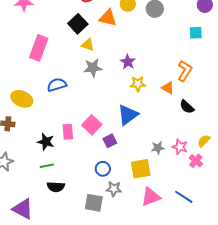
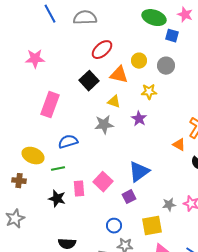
yellow triangle: (88, 45) -> (114, 102), moved
yellow star: (138, 84) -> (149, 92), moved
purple square: (110, 141) -> (129, 197), moved
green line: (47, 166) -> (58, 169), moved

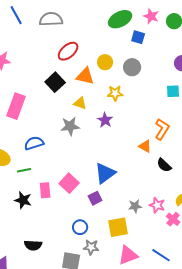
green ellipse: (154, 18) -> (120, 19), turned -45

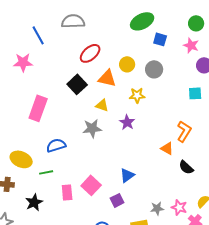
blue line: (16, 15) -> (38, 35), moved
pink star: (151, 16) -> (191, 45), moved
blue triangle: (105, 173) -> (127, 175), size x0.7
black star: (23, 200) -> (34, 202), moved, turned 30

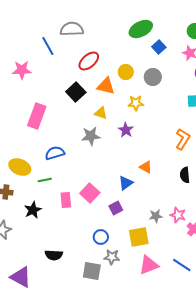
blue line: (38, 35) -> (48, 46), moved
blue square: (160, 39) -> (159, 47), turned 32
orange triangle: (167, 148) -> (146, 167), moved
black semicircle: (186, 167) -> (185, 175), turned 42

